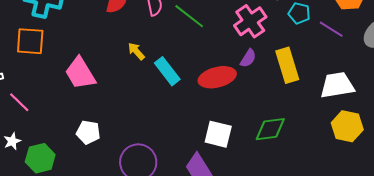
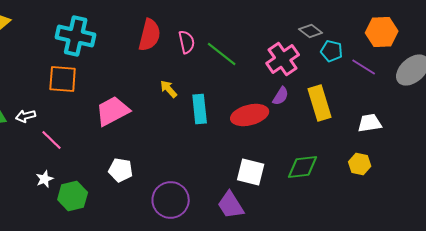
cyan rectangle: (167, 71) -> (200, 109), turned 32
pink trapezoid: (80, 73) -> (113, 111), turned 93
white trapezoid: (337, 85) -> (370, 123), size x0.7
yellow hexagon: (347, 126) -> (360, 164), moved, size x0.7

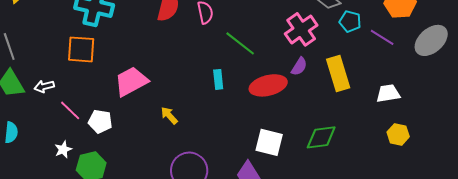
green line: (222, 54) -> (240, 43), moved
yellow arrow: (169, 89) -> (169, 115), moved
cyan rectangle: (200, 109) -> (218, 79), size x0.7
yellow hexagon: (360, 164) -> (398, 134), moved
white pentagon: (121, 170) -> (100, 121), moved

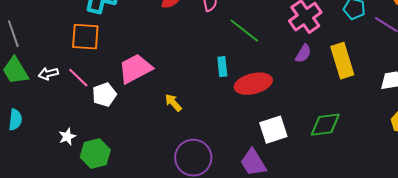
red ellipse: (268, 85) -> (253, 84), moved
pink line: (70, 110) -> (78, 78), moved
white pentagon: (100, 121) -> (104, 95), moved, turned -30
white square: (269, 142) -> (273, 130), turned -32

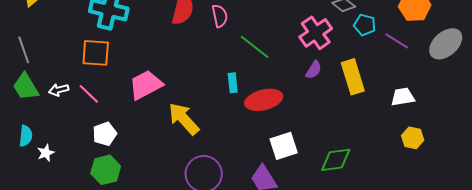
white pentagon: (104, 95) -> (105, 134), moved
yellow arrow: (173, 103) -> (184, 119), size x1.8
green diamond: (325, 125) -> (336, 160), moved
white star: (67, 137) -> (46, 153), moved

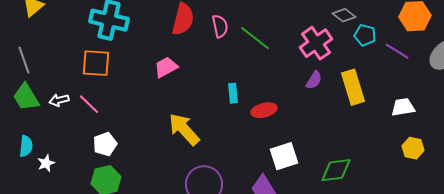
green line: (255, 47) -> (255, 38), moved
pink trapezoid: (146, 85) -> (166, 67), moved, size x0.7
red ellipse: (264, 100) -> (264, 110), size x0.7

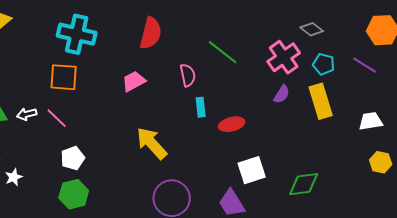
pink semicircle: (220, 26) -> (188, 75), moved
cyan pentagon: (365, 35) -> (324, 64), moved

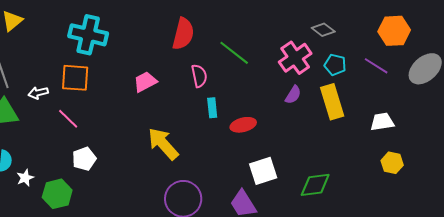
red semicircle: (151, 33) -> (183, 34), moved
white arrow: (27, 114) -> (38, 93), moved
green hexagon: (74, 194) -> (57, 194), moved

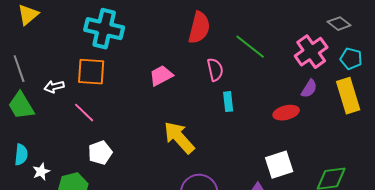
red ellipse: (243, 125) -> (286, 113), moved

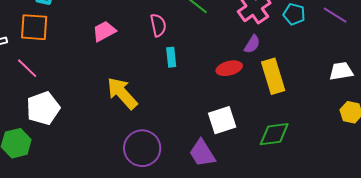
yellow rectangle: (348, 96) -> (273, 76), moved
white pentagon: (100, 153) -> (43, 108), size x1.4

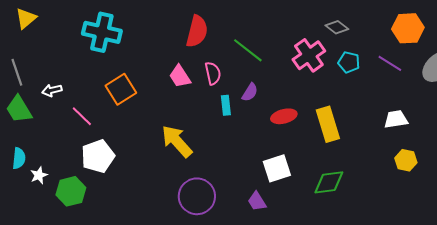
orange square: (34, 27) -> (121, 89), moved, turned -36
pink trapezoid: (104, 31) -> (180, 76), moved, turned -95
purple semicircle: (252, 44) -> (250, 92), moved
purple trapezoid: (202, 153) -> (257, 201), size x0.7

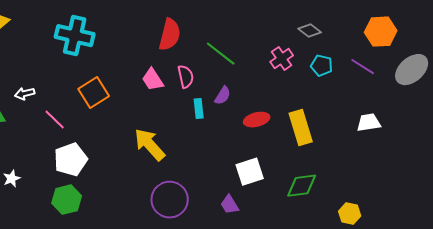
pink cross: (309, 55) -> (282, 59), size x0.7
yellow hexagon: (406, 160) -> (350, 214), moved
green hexagon: (71, 191) -> (67, 200), moved

